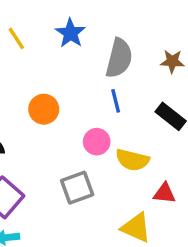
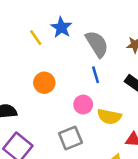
yellow line: (16, 38) -> (36, 38), moved
gray semicircle: (119, 58) -> (97, 44), turned -44

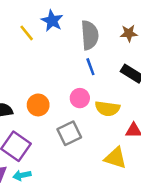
gray semicircle: (97, 44) -> (90, 35), turned 32
orange circle: (44, 83) -> (38, 105), moved

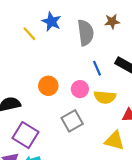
brown star: (129, 33) -> (112, 22), moved
blue line: (90, 67) -> (97, 68), moved
orange circle: (38, 105) -> (48, 86), moved

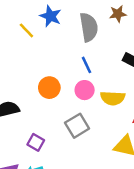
blue line: (97, 68) -> (86, 65), moved
purple square: (25, 135) -> (36, 142), moved, size x0.6

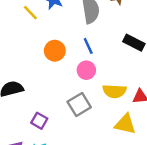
orange circle: (49, 88) -> (55, 51), moved
yellow semicircle: (113, 98) -> (114, 91), moved

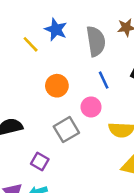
blue line: (88, 46) -> (104, 80), moved
gray square: (79, 105) -> (66, 130), moved

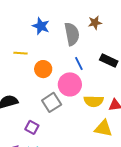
yellow line: (31, 44) -> (21, 53), moved, turned -40
pink circle: (91, 107) -> (70, 84), size x1.5

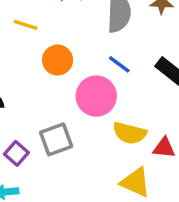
blue line: (79, 63) -> (119, 64), turned -40
gray square: (52, 102) -> (56, 139), moved

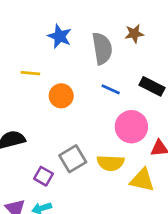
pink circle: (96, 96) -> (131, 127), moved
yellow semicircle: (130, 133) -> (110, 163), moved

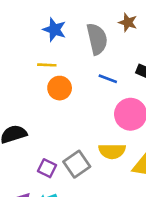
brown star: (134, 34) -> (128, 22), turned 30
yellow line: (30, 73) -> (47, 65), moved
gray square: (73, 159) -> (77, 164), moved

